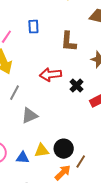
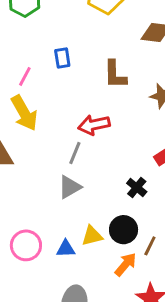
black cross: (77, 86) -> (137, 188), moved
gray line: (15, 93) -> (75, 153), moved

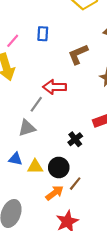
brown L-shape: (115, 75) -> (78, 54), turned 55
blue triangle: (66, 249) -> (16, 159), moved

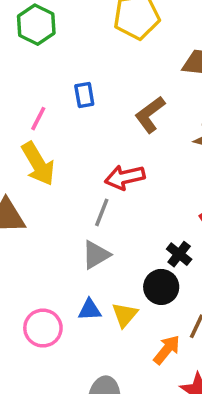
yellow triangle: (35, 167) -> (125, 315), turned -35
black circle: (59, 167) -> (161, 287), moved

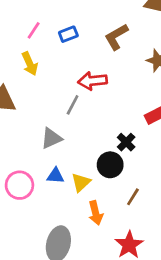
blue rectangle: (84, 95) -> (68, 34), moved, turned 72
yellow arrow: (38, 164) -> (30, 64), size x0.7
gray triangle: (96, 255) -> (51, 138), moved
orange arrow: (167, 350) -> (96, 213), moved, turned 120

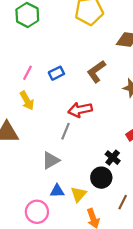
pink circle: (19, 185) -> (37, 212), moved

